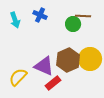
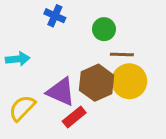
brown line: (83, 16) -> (122, 54), moved
cyan arrow: (15, 20) -> (18, 59), moved, turned -77

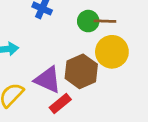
brown line: (122, 54) -> (105, 21), moved
yellow circle: (129, 81) -> (112, 52), moved

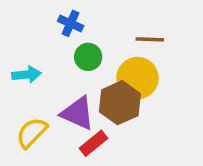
green circle: (88, 21) -> (88, 57), moved
yellow circle: (112, 52) -> (137, 78), moved

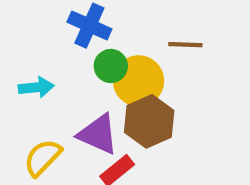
blue cross: (71, 23) -> (89, 26), size x1.4
yellow circle: (137, 78) -> (138, 81), moved

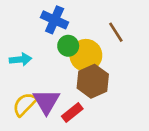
brown line: (185, 45) -> (116, 32), turned 55
purple triangle: (98, 134) -> (46, 102), moved, turned 36

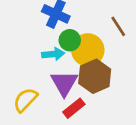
cyan arrow: (20, 59) -> (53, 54), moved
purple triangle: (46, 102) -> (64, 83), moved

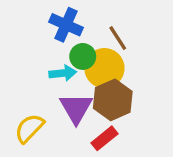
brown line: (118, 26) -> (118, 38), moved
red rectangle: (74, 108) -> (104, 138), moved

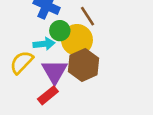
yellow semicircle: (29, 128) -> (22, 62), moved
red rectangle: (104, 138) -> (48, 95), moved

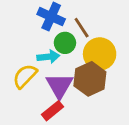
brown line: (88, 16) -> (82, 28), moved
yellow circle: (77, 40) -> (100, 54), moved

